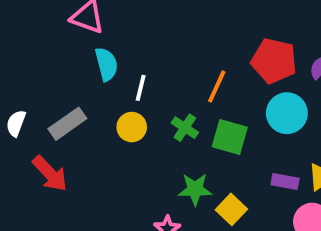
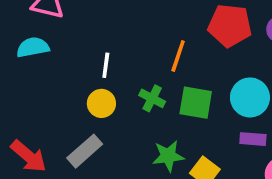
cyan semicircle: (106, 64) -> (33, 47), moved, turned -80
cyan circle: (287, 113) -> (250, 97), moved
gray rectangle: (67, 124) -> (85, 151), moved

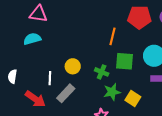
white line: (106, 65) -> (50, 78), moved
green cross: (152, 98) -> (102, 72), moved

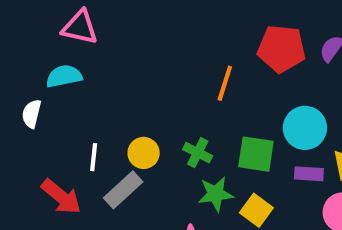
green square: (124, 61) -> (256, 154), moved
yellow circle: (73, 66) -> (144, 153), moved
white semicircle: (12, 76) -> (32, 114), moved

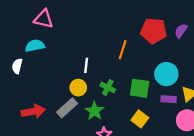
white line: (94, 157) -> (86, 65), moved
green star: (216, 194) -> (95, 111), moved, turned -30
red arrow: (61, 197) -> (33, 111), turned -50

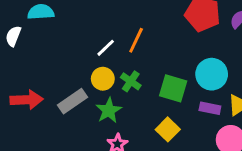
orange line: (123, 50) -> (136, 40), moved
white line: (86, 65) -> (106, 48), turned 32
yellow circle: (78, 88) -> (103, 79), moved

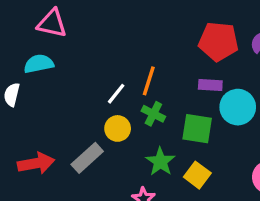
green cross: (131, 81) -> (153, 114), moved
purple rectangle: (210, 108) -> (210, 85), moved
green star: (109, 110) -> (160, 162), moved

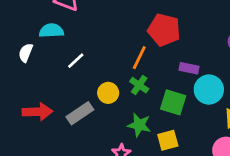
red pentagon: (218, 42) -> (164, 30), moved
white line: (116, 94) -> (76, 61), moved
green star: (160, 162) -> (139, 125), turned -30
yellow square: (197, 175) -> (168, 140), turned 30

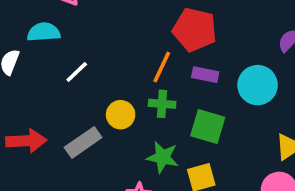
purple rectangle: (189, 68) -> (205, 75), moved
green cross: (139, 85) -> (162, 104), turned -30
cyan circle: (209, 90) -> (258, 85), moved

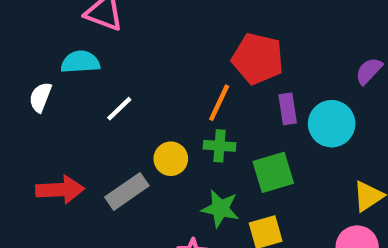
purple rectangle: (205, 75) -> (288, 109), moved, turned 70
green square: (208, 126) -> (273, 172), turned -33

